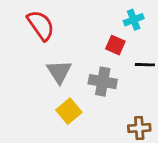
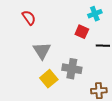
red semicircle: (41, 25) -> (29, 18), size x0.7
gray cross: (103, 82) -> (72, 69), moved

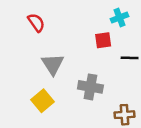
red square: (82, 32) -> (103, 40), turned -32
yellow square: (49, 79) -> (43, 101), moved

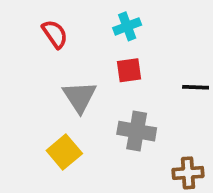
cyan cross: (119, 18) -> (127, 26), moved
red square: (103, 40) -> (129, 70), moved

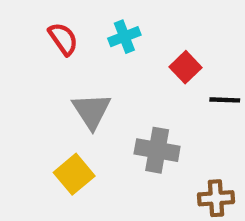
cyan cross: (127, 26) -> (124, 37), moved
red square: (129, 70) -> (185, 67), moved, turned -36

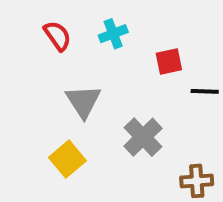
red square: (185, 67) -> (169, 62), turned 32
gray cross: (157, 150) -> (143, 137), turned 36

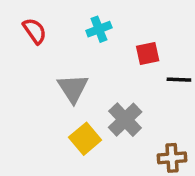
red semicircle: (57, 36) -> (35, 31), moved
yellow square: (67, 159) -> (85, 139), moved

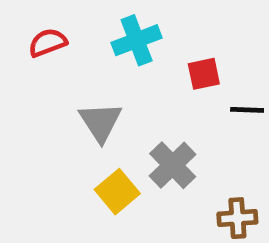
cyan cross: (99, 29) -> (137, 40), size x1.4
red semicircle: (35, 31) -> (48, 43), turned -76

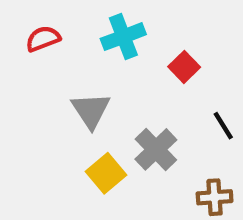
red square: (204, 74) -> (184, 67), turned -32
black line: (247, 110) -> (223, 126), moved, turned 56

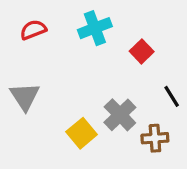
gray triangle: (91, 110) -> (25, 96), moved
brown cross: (215, 197) -> (155, 138), moved

